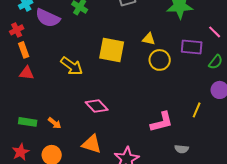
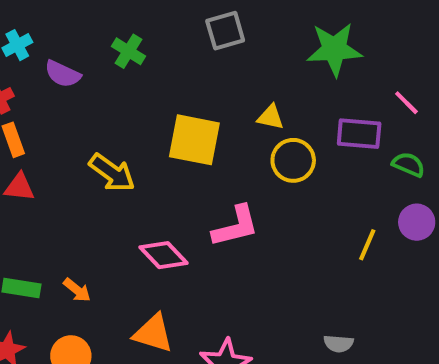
purple semicircle: (48, 18) -> (63, 74), size x0.7
green semicircle: (216, 62) -> (408, 164), turned -105
yellow line: (197, 110) -> (367, 245), moved
pink L-shape: (162, 122) -> (236, 226), moved

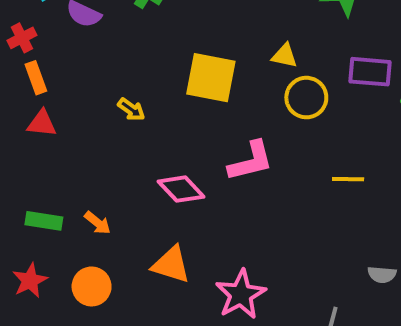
yellow arrow: (112, 173) -> (131, 109), size x0.6
yellow line: (367, 245) -> (348, 179), moved, turned 68
gray semicircle: (338, 344) -> (382, 275), moved

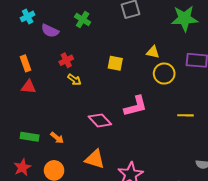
red cross: (22, 38) -> (66, 60), moved
yellow square: (211, 78) -> (115, 63), size x0.6

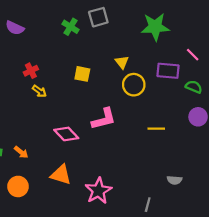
green cross: (83, 20) -> (71, 27), moved
purple semicircle: (50, 31) -> (15, 28), moved
yellow triangle: (153, 52) -> (122, 62), turned 40

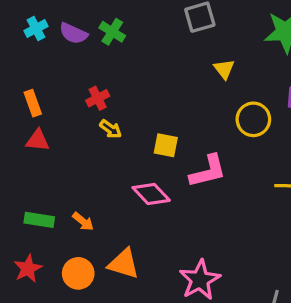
green cross: (71, 27) -> (112, 32), moved
yellow triangle: (122, 62) -> (224, 69), moved
yellow square: (82, 74) -> (166, 145), moved
orange triangle: (61, 175) -> (124, 264), moved

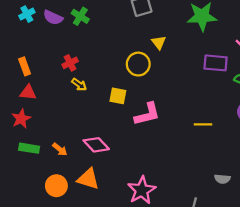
yellow circle: (253, 119) -> (138, 64), moved
pink diamond: (151, 194) -> (96, 145), moved
red star: (28, 269) -> (21, 119), moved

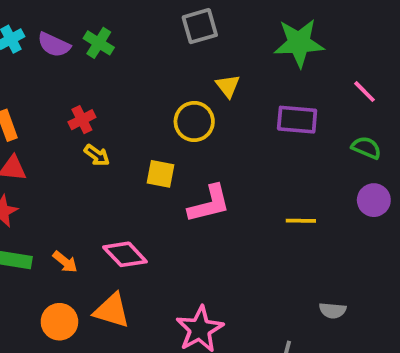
purple rectangle: (216, 63) -> (297, 120), moved

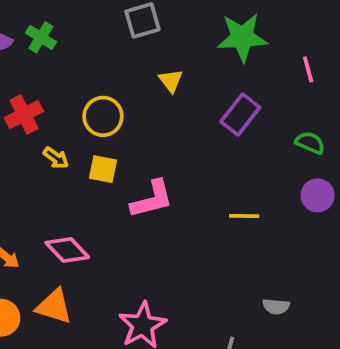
pink line: (364, 92) -> (308, 69), moved, turned 30
red cross: (82, 120) -> (24, 114), size x1.4
purple rectangle: (297, 120) -> (240, 114), turned -57
yellow circle: (194, 122) -> (103, 116), moved
yellow arrow: (97, 155) -> (56, 158), moved

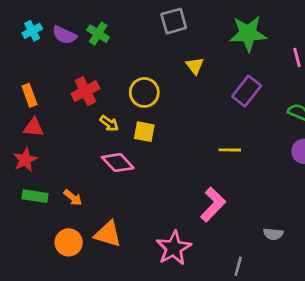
pink L-shape: (152, 199) -> (213, 205), moved, turned -32
yellow line: (244, 216) -> (230, 150), moved
pink diamond: (67, 250) -> (118, 163), moved

